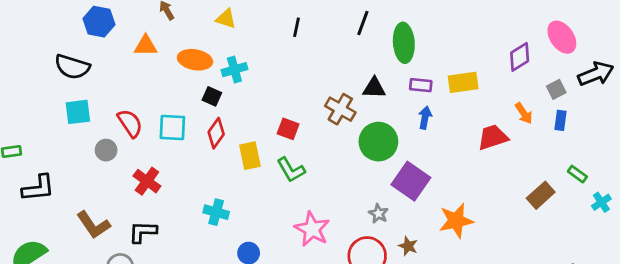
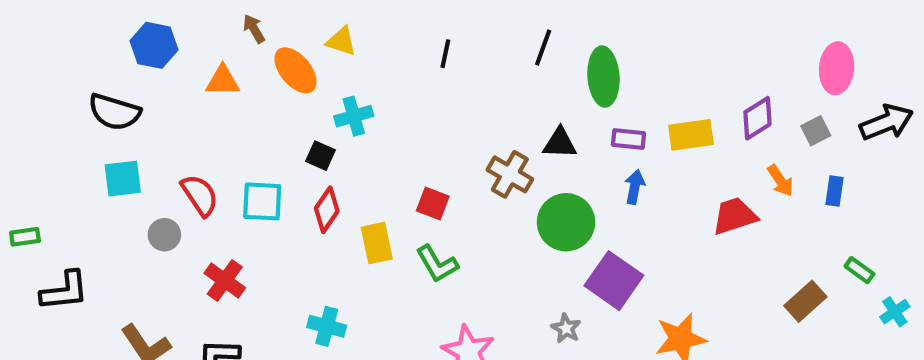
pink ellipse: (562, 37) -> (837, 68), turned 40
purple diamond: (520, 57) -> (757, 118), moved
orange ellipse: (195, 60) -> (295, 70), moved, turned 40
gray square: (556, 89) -> (816, 131), moved

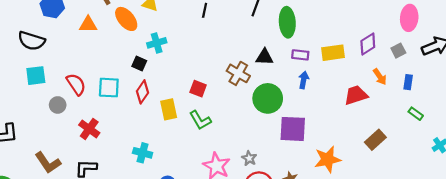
green rectangle: (859, 270) -> (416, 114), moved
purple square: (614, 281) -> (293, 129), turned -32
brown rectangle: (805, 301) -> (375, 140), moved
gray star: (566, 328) -> (249, 158), moved

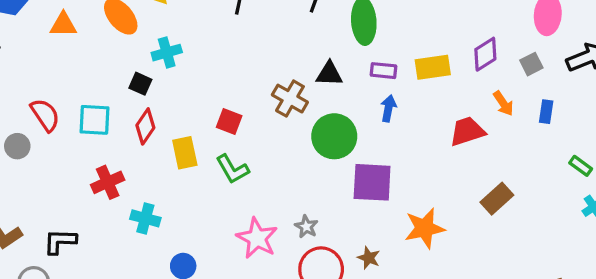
green rectangle: (416, 114) -> (581, 166), moved
red cross: (89, 129) -> (108, 182), moved, turned 30

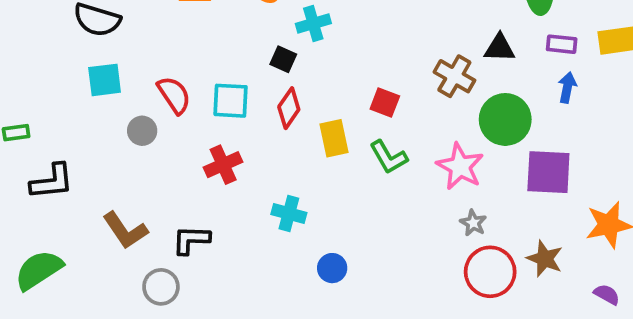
red cross: (108, 182) -> (223, 165), moved
pink star: (257, 238) -> (460, 166), moved
brown star: (369, 258) -> (545, 259), size x1.4

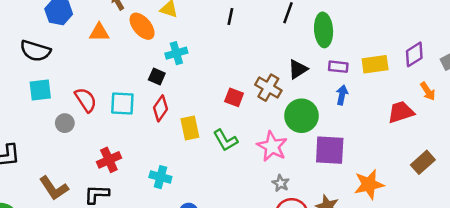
black triangle: (500, 48) -> (298, 69), turned -35
red square: (385, 103) -> (234, 97), moved
red cross: (223, 165) -> (109, 160), moved

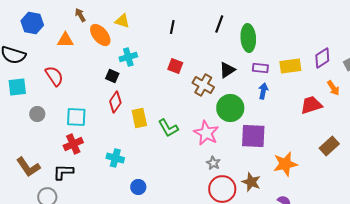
red square: (234, 97) -> (175, 66), moved
red semicircle: (86, 100) -> (54, 76), moved
cyan square: (122, 103) -> (76, 117), moved

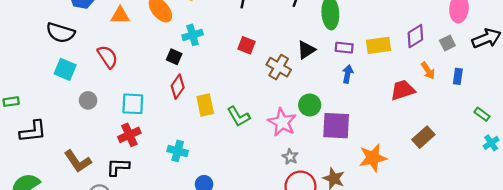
cyan square: (17, 87) -> (65, 69), turned 30
green circle: (230, 108) -> (310, 105), moved, size x0.7

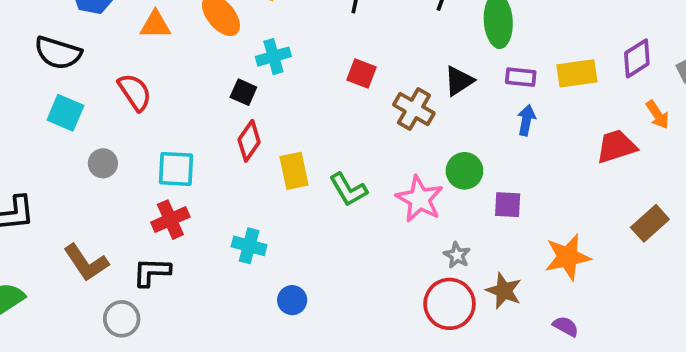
purple square: (336, 126) -> (508, 205), size x0.6
gray star: (290, 157) -> (457, 255), moved

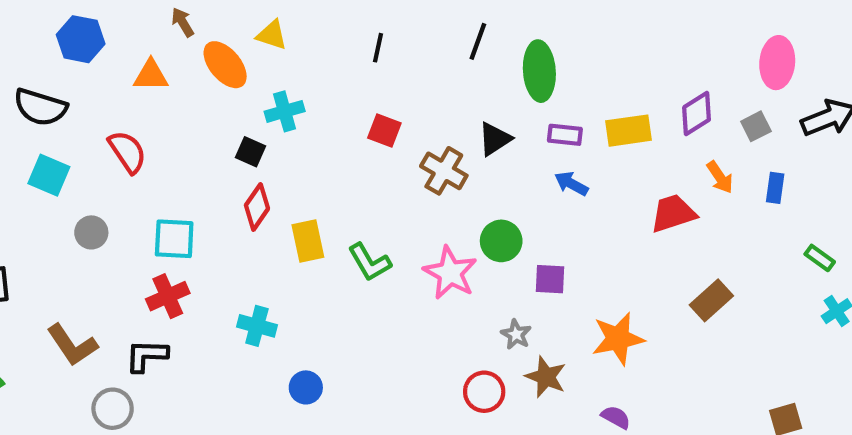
blue arrow: (526, 120) -> (571, 184), turned -72
gray star: (457, 255) -> (516, 334), moved
red circle: (450, 304) -> (484, 392), size x0.7

